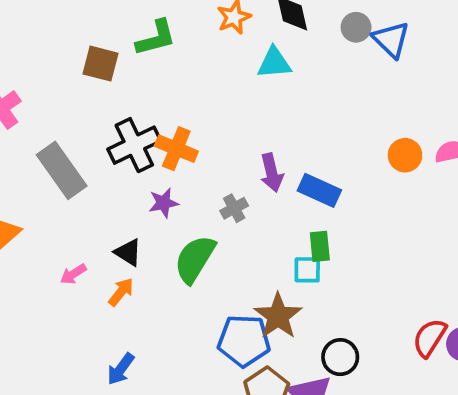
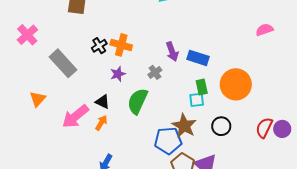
black cross: (134, 145) -> (99, 46), size x0.6
orange circle: (405, 155) -> (236, 84), moved, size x1.8
pink arrow: (73, 274) -> (75, 116), size x2.0
black circle: (340, 357) -> (221, 126), moved

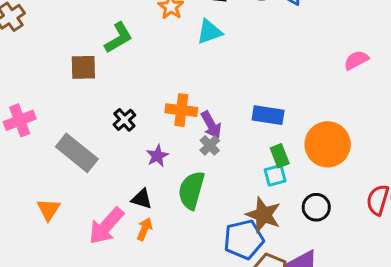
pink cross: (27, 35) -> (20, 120), turned 30
orange cross: (121, 45) -> (181, 110), moved
purple arrow: (172, 52) -> (211, 125), moved

